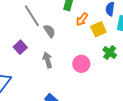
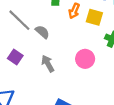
yellow square: (98, 29) -> (94, 17), turned -35

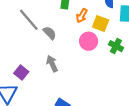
purple square: (15, 57) -> (21, 72), moved
pink circle: (85, 59) -> (89, 41), moved

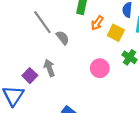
pink circle: (89, 41) -> (100, 68), moved
gray arrow: (52, 64) -> (49, 68), moved

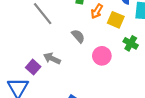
gray semicircle: (63, 38) -> (78, 36), moved
gray arrow: (49, 68) -> (52, 58), turned -42

